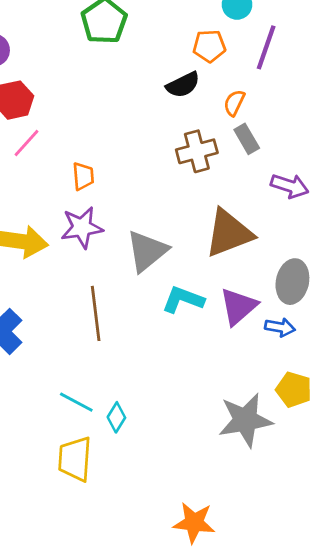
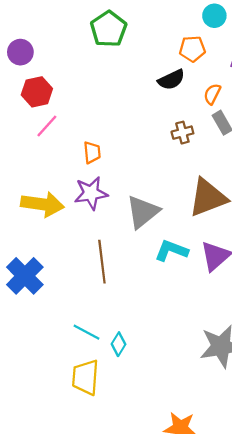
brown cross: (197, 151) -> (182, 133), size x0.7

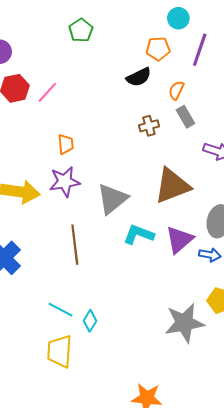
green pentagon: (109, 29) -> (81, 30), size x0.7
pink line: (47, 126) -> (47, 92), moved

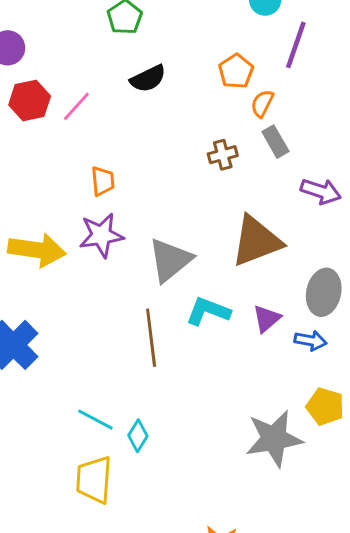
orange pentagon: (158, 49) -> (236, 71), moved, turned -30
black semicircle: (139, 77) -> (148, 79), moved
purple triangle: (179, 240) -> (267, 319), size x0.7
brown line: (75, 245) -> (151, 338), moved

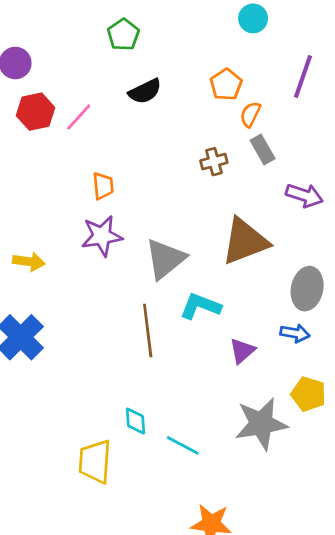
purple line: (296, 45) -> (303, 76), moved
yellow arrow: (37, 250) -> (29, 262), moved, size x0.6
purple triangle: (267, 319) -> (242, 351), moved
cyan line: (95, 420) -> (183, 445), moved
cyan diamond: (138, 436) -> (136, 421), turned -36

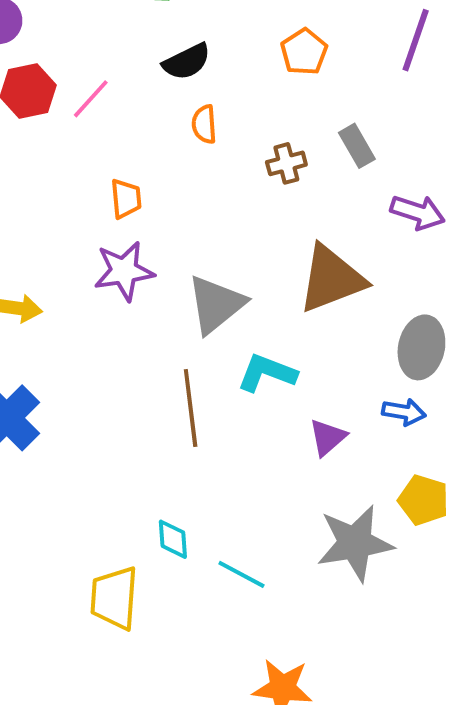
orange semicircle: (250, 114) -> (204, 124), moved, turned -30

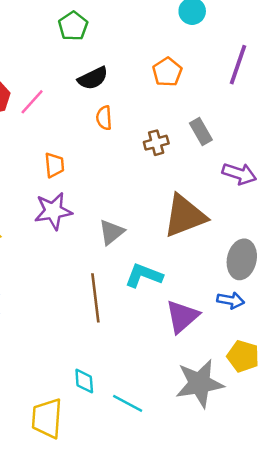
gray triangle: (216, 304) -> (111, 232), size x0.7
purple triangle: (328, 437) -> (182, 316), size x1.4

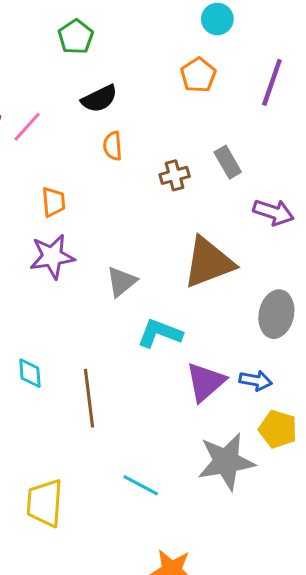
orange pentagon: (167, 72) -> (198, 75), moved
brown line: (95, 298) -> (89, 398), moved
blue arrow: (231, 300) -> (256, 380), moved
cyan diamond: (84, 381) -> (30, 373), moved

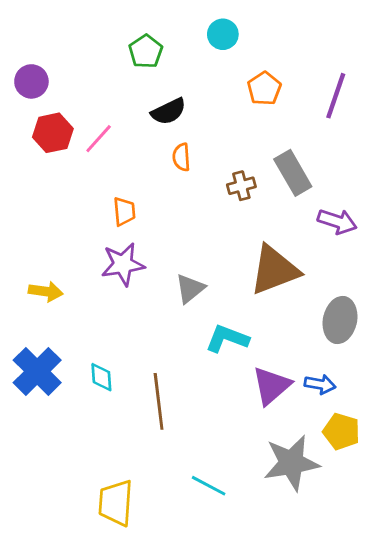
cyan circle: (217, 19) -> (223, 34), moved
gray rectangle: (228, 162) -> (293, 173), size x1.4

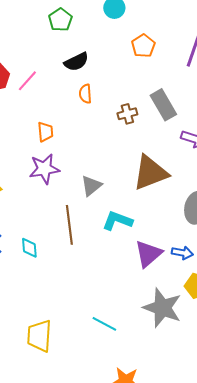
brown line: (159, 401) -> (69, 225), moved
gray star: (291, 463) -> (162, 308), turned 30

